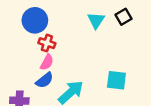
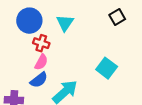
cyan triangle: (96, 20) -> (65, 23), moved
cyan square: (116, 80) -> (107, 68), moved, turned 30

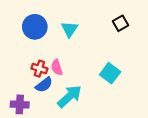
red cross: (41, 43) -> (39, 69), moved
pink semicircle: (41, 62) -> (57, 67), moved, turned 133

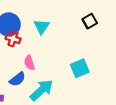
red cross: (39, 69) -> (13, 39), moved
cyan square: (110, 73) -> (80, 68), turned 30

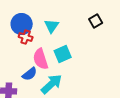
pink semicircle: (29, 63) -> (41, 59), size x1.5
cyan square: (80, 68) -> (63, 54), moved

